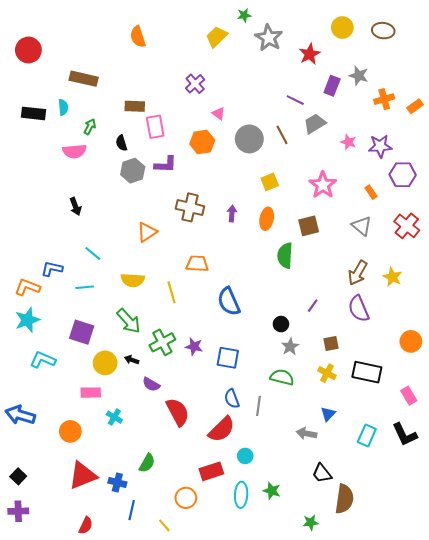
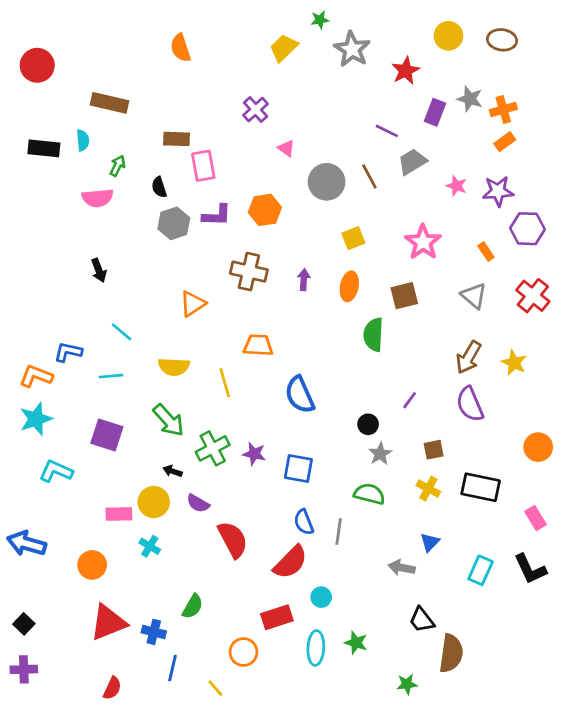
orange cross: (384, 99) -> (503, 110), moved
orange rectangle: (415, 106) -> (505, 142), moved
orange hexagon: (202, 142) -> (265, 210), moved
yellow circle: (105, 363) -> (154, 502), moved

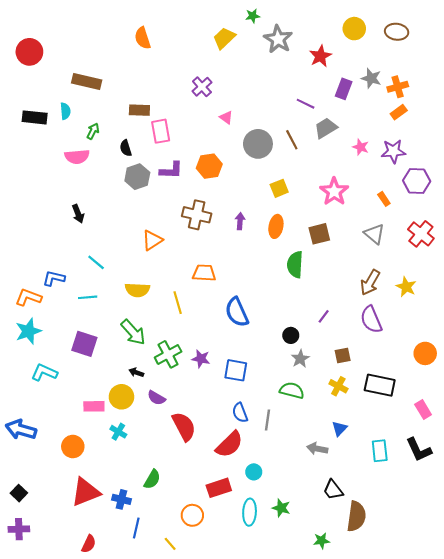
cyan rectangle: (481, 570) -> (380, 451), turned -30

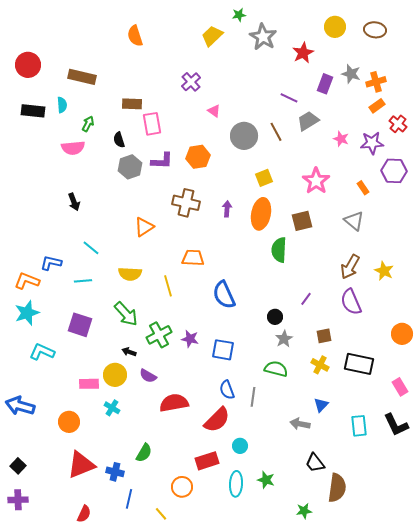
red circle: (29, 52) -> (28, 65), moved
orange ellipse: (276, 226) -> (261, 214), size x1.4
red cross: (421, 234) -> (398, 124), moved, size x0.7
red semicircle: (184, 426) -> (174, 403), turned -72

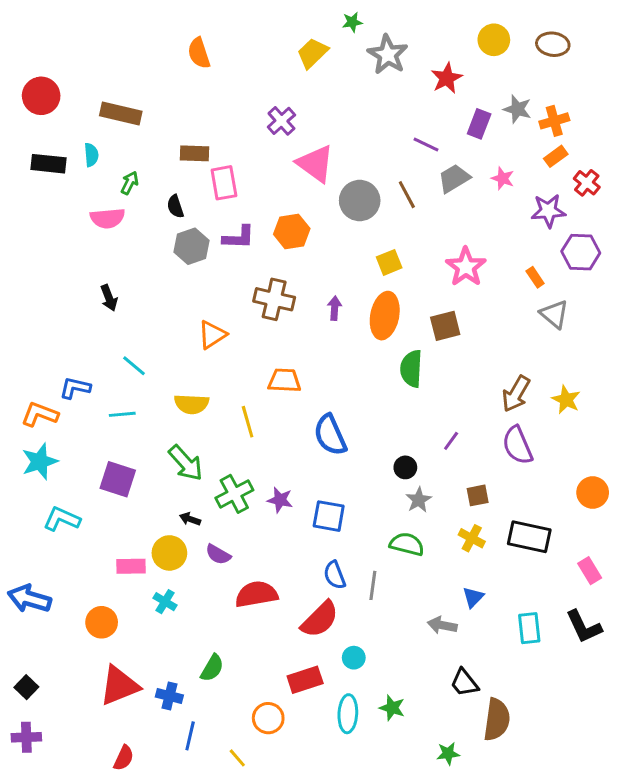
pink triangle: (214, 111) -> (315, 164), size x2.0
pink star: (341, 139) -> (503, 178), moved
gray triangle: (354, 221) -> (554, 314), moved

